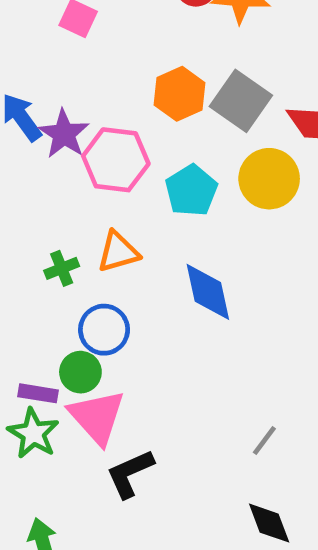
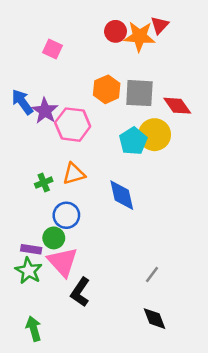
gray square: (241, 101) -> (139, 93), turned -32
cyan pentagon: (191, 190) -> (133, 141), moved
black L-shape: (130, 474) -> (80, 292), turned -32

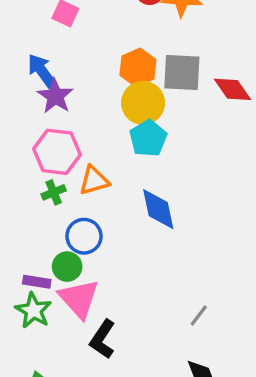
blue arrow: (22, 102) -> (42, 71), moved
pink hexagon: (73, 125) -> (57, 152), moved
yellow circle: (155, 135) -> (143, 103), moved
cyan pentagon: (133, 141) -> (148, 138), moved

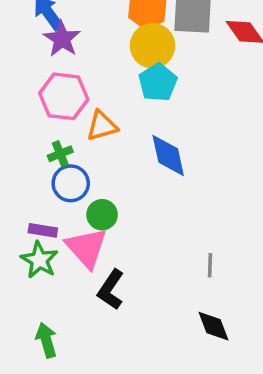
green cross: (54, 192) -> (60, 154), moved
blue circle: (84, 236) -> (71, 183), moved
green circle: (67, 267) -> (102, 215), moved
gray line: (199, 316) -> (210, 265), turned -35

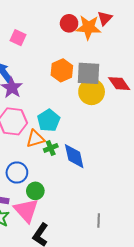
yellow circle: (153, 46) -> (92, 92), moved
cyan pentagon: (158, 82) -> (49, 120), moved
green cross: (60, 154) -> (51, 148), moved

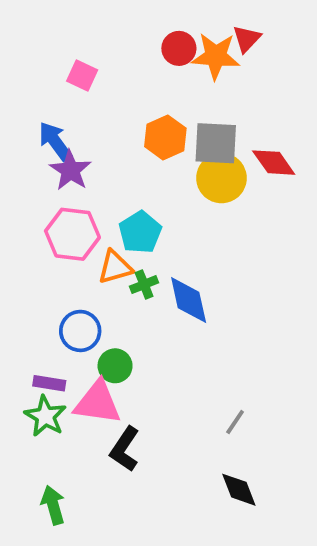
pink triangle: (26, 210) -> (98, 403), turned -40
gray line: (99, 221) -> (235, 422), turned 32

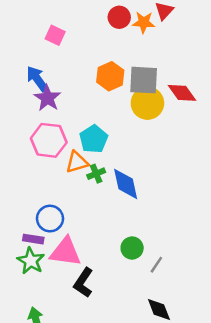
orange star: (216, 56) -> (144, 22), size x0.7
blue circle: (80, 331) -> (50, 219), moved
green circle: (115, 366) -> (132, 248), moved

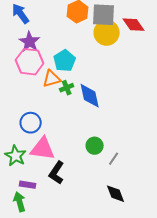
purple star: (47, 98) -> (30, 42), moved
purple rectangle: (33, 239) -> (28, 185), moved

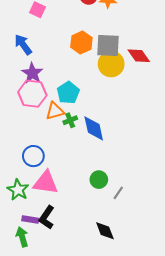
black L-shape: (57, 173) -> (47, 217), moved
black diamond: (116, 194) -> (105, 231), moved

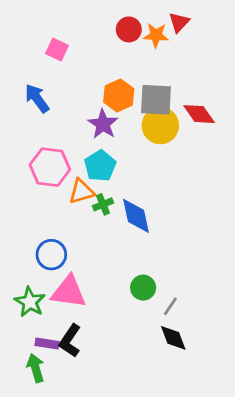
purple star: (32, 73) -> (103, 124), moved
black diamond: (105, 231) -> (173, 338), moved

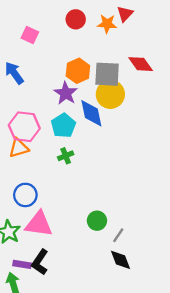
red circle: (129, 29) -> (76, 19), moved
red diamond: (199, 114) -> (141, 64), moved
orange triangle: (81, 192) -> (19, 148), moved
blue diamond: (136, 216) -> (91, 113), moved

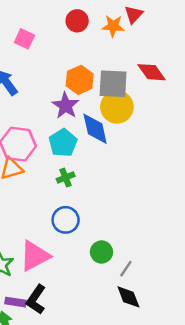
blue circle: (25, 195) -> (66, 220), moved
pink triangle: (39, 224) -> (35, 256), turned -36

